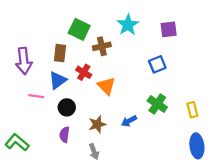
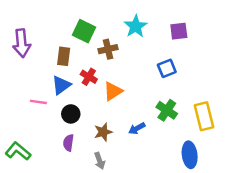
purple arrow: (24, 61) -> (22, 43), moved
orange triangle: (106, 86) -> (113, 91), turned 42
yellow rectangle: (192, 110) -> (204, 116), size x1.6
blue ellipse: (197, 146) -> (190, 155), moved

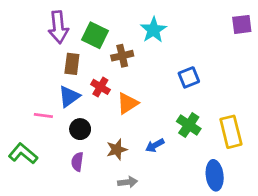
purple square: (179, 31) -> (242, 24), moved
purple arrow: (22, 43) -> (58, 27), moved
green L-shape: (18, 151) -> (23, 154), moved
gray arrow: (100, 161) -> (128, 182), moved, turned -77

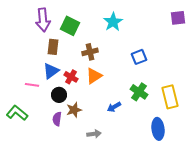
brown cross: (122, 56) -> (90, 52), moved
red cross: (100, 87) -> (71, 77), moved
brown star: (117, 149) -> (74, 110), moved

